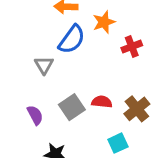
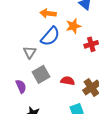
gray square: (72, 107) -> (41, 74), moved

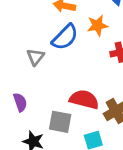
gray square: (41, 74) -> (60, 122), moved, turned 36
red semicircle: (68, 81) -> (84, 99), size x1.5

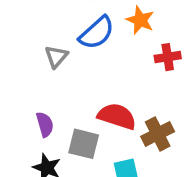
orange star: (97, 25) -> (140, 20), turned 30
purple semicircle: (20, 102) -> (45, 124), moved

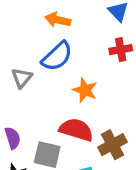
orange star: (140, 20) -> (85, 90), moved
red cross: (168, 57) -> (121, 50), moved

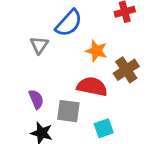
brown cross: (112, 145) -> (126, 70), moved

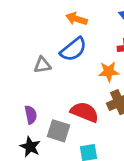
gray triangle: (39, 45) -> (42, 65), turned 36
orange star: (96, 51) -> (109, 72), moved, turned -30

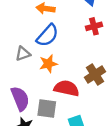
orange star: (109, 72) -> (48, 64), moved
purple semicircle: (31, 115) -> (20, 99), size x1.5

